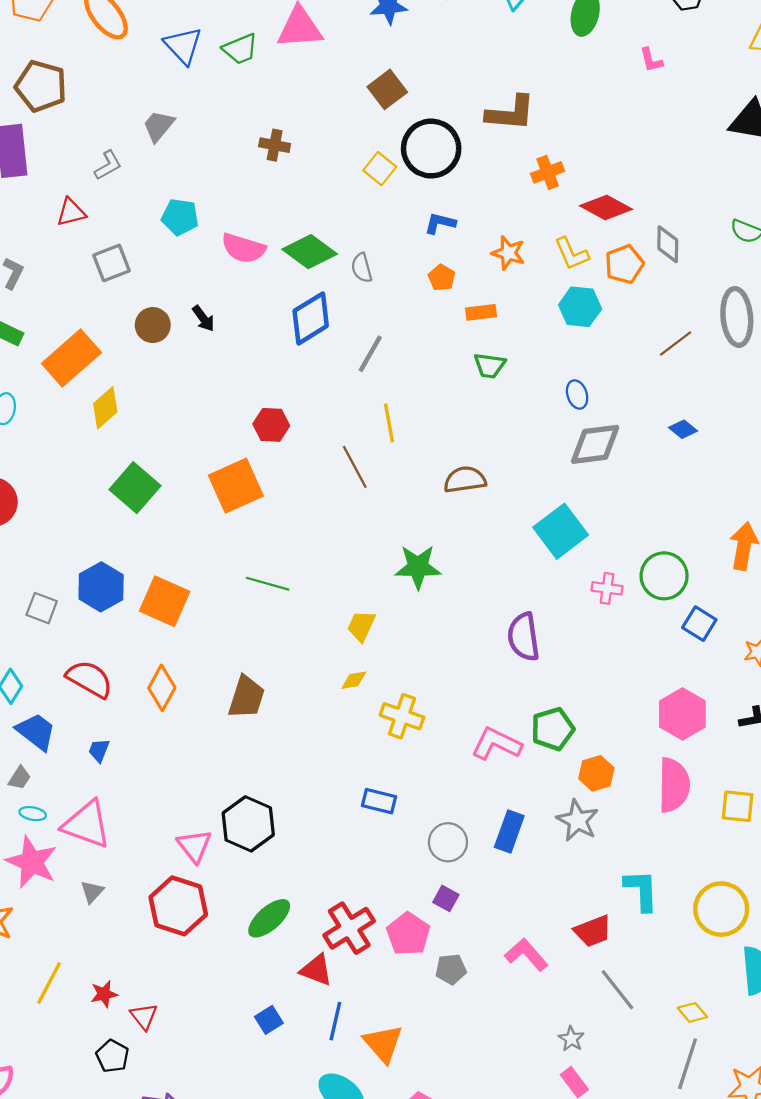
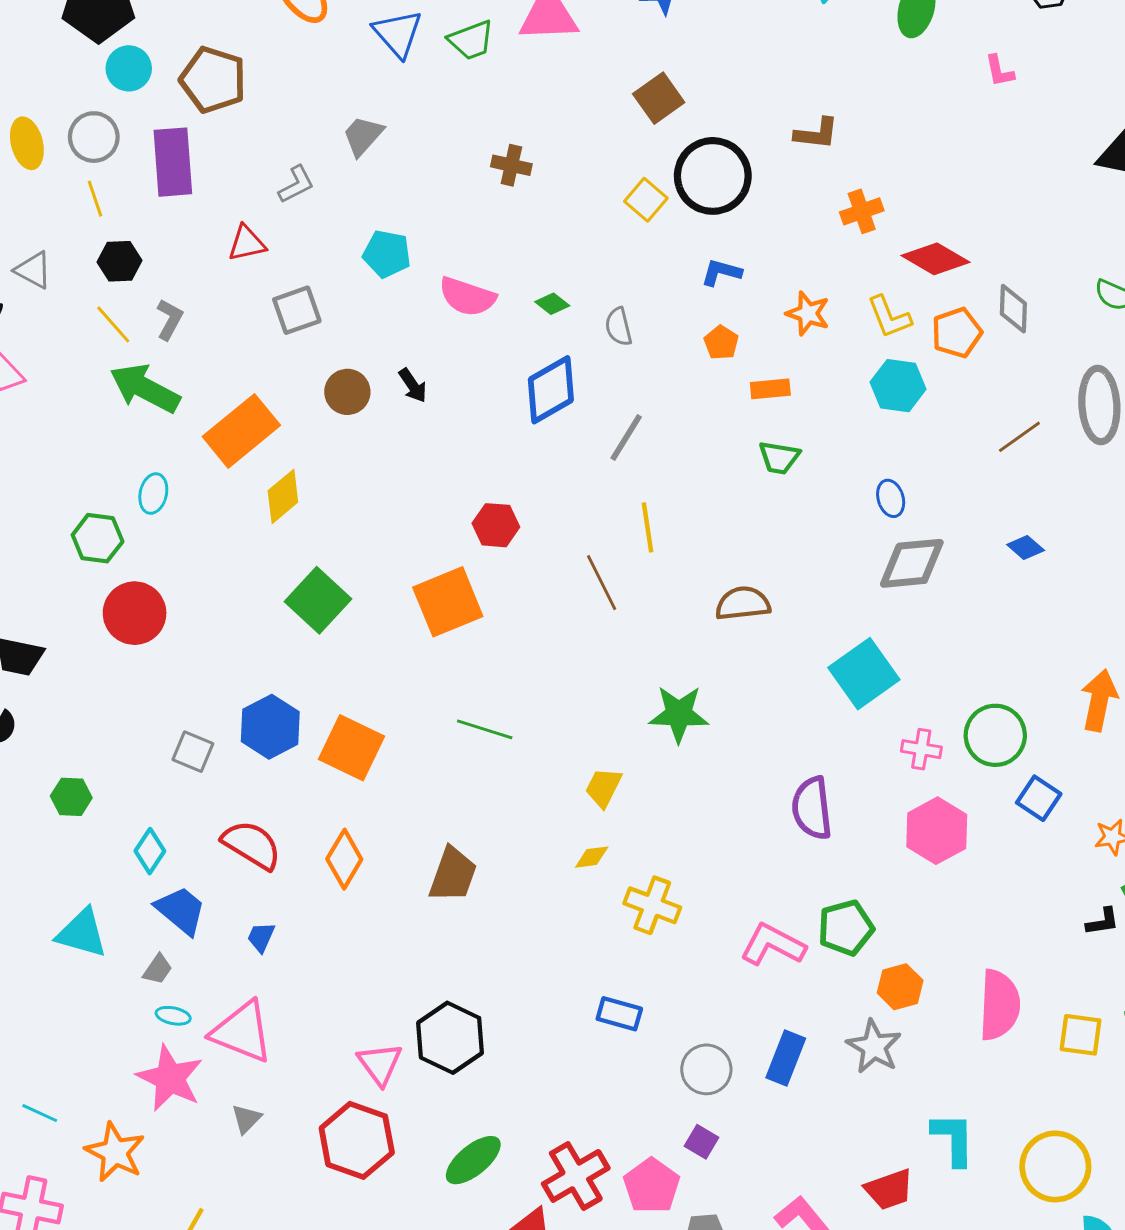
brown L-shape: (511, 113) -> (816, 134), size x0.7
green diamond: (310, 252) -> (552, 304), size x0.5
pink hexagon: (682, 714) -> (937, 831), moved

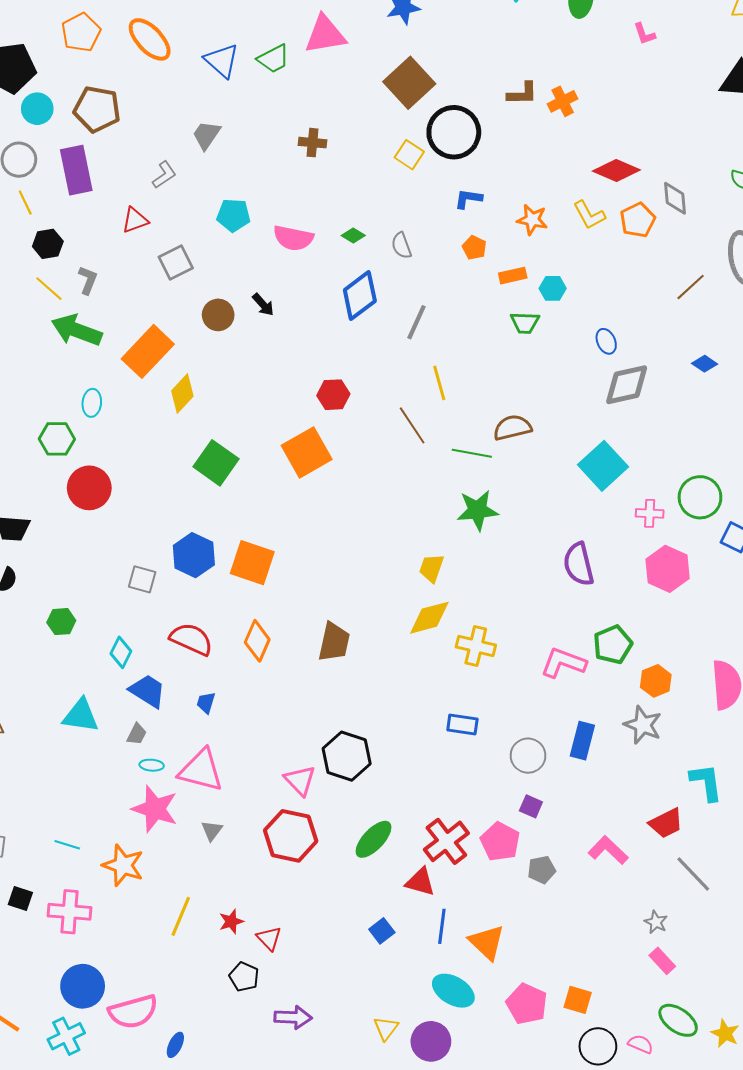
brown square: (659, 98) -> (409, 83), size x1.4
orange cross: (862, 211) -> (563, 101), moved
cyan hexagon: (898, 386) -> (553, 288), moved, size x0.7
green line: (485, 729) -> (472, 453), moved
yellow diamond: (592, 857) -> (429, 618), size x1.8

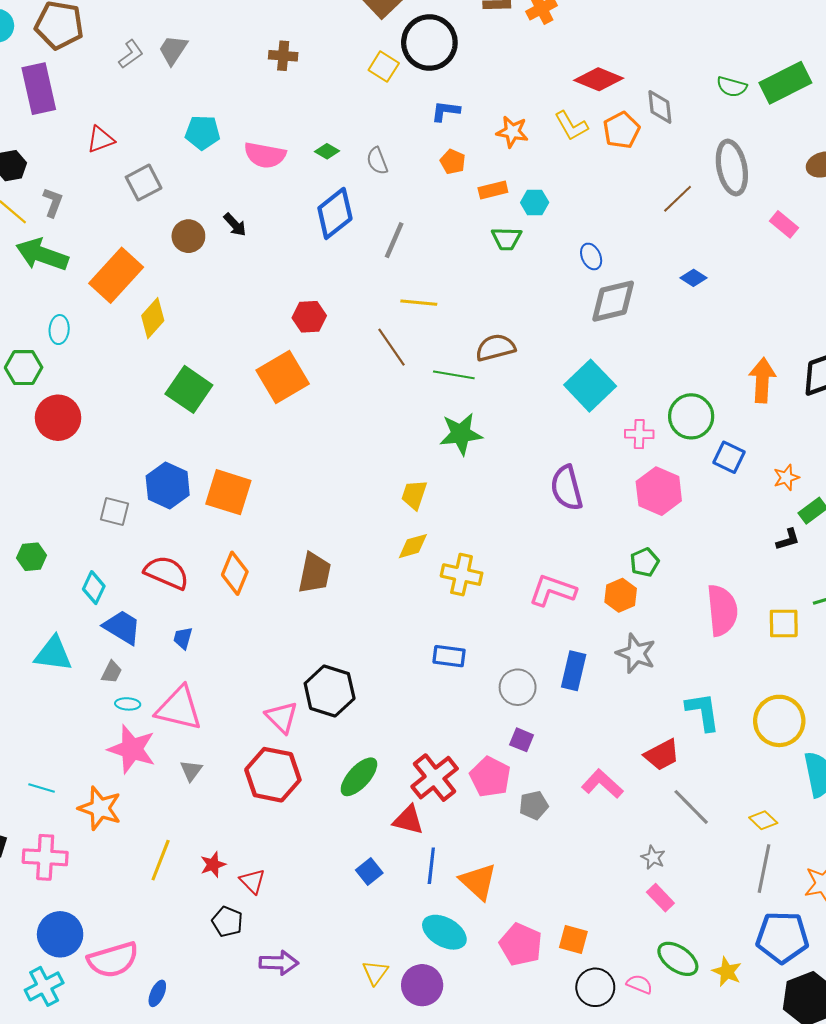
gray L-shape: (164, 175) -> (131, 54), moved
yellow line: (439, 383) -> (419, 303), turned -68
yellow diamond: (429, 618) -> (413, 546), size x0.7
green pentagon: (613, 645) -> (645, 562), moved, size x0.7
orange hexagon: (656, 681) -> (621, 595), moved

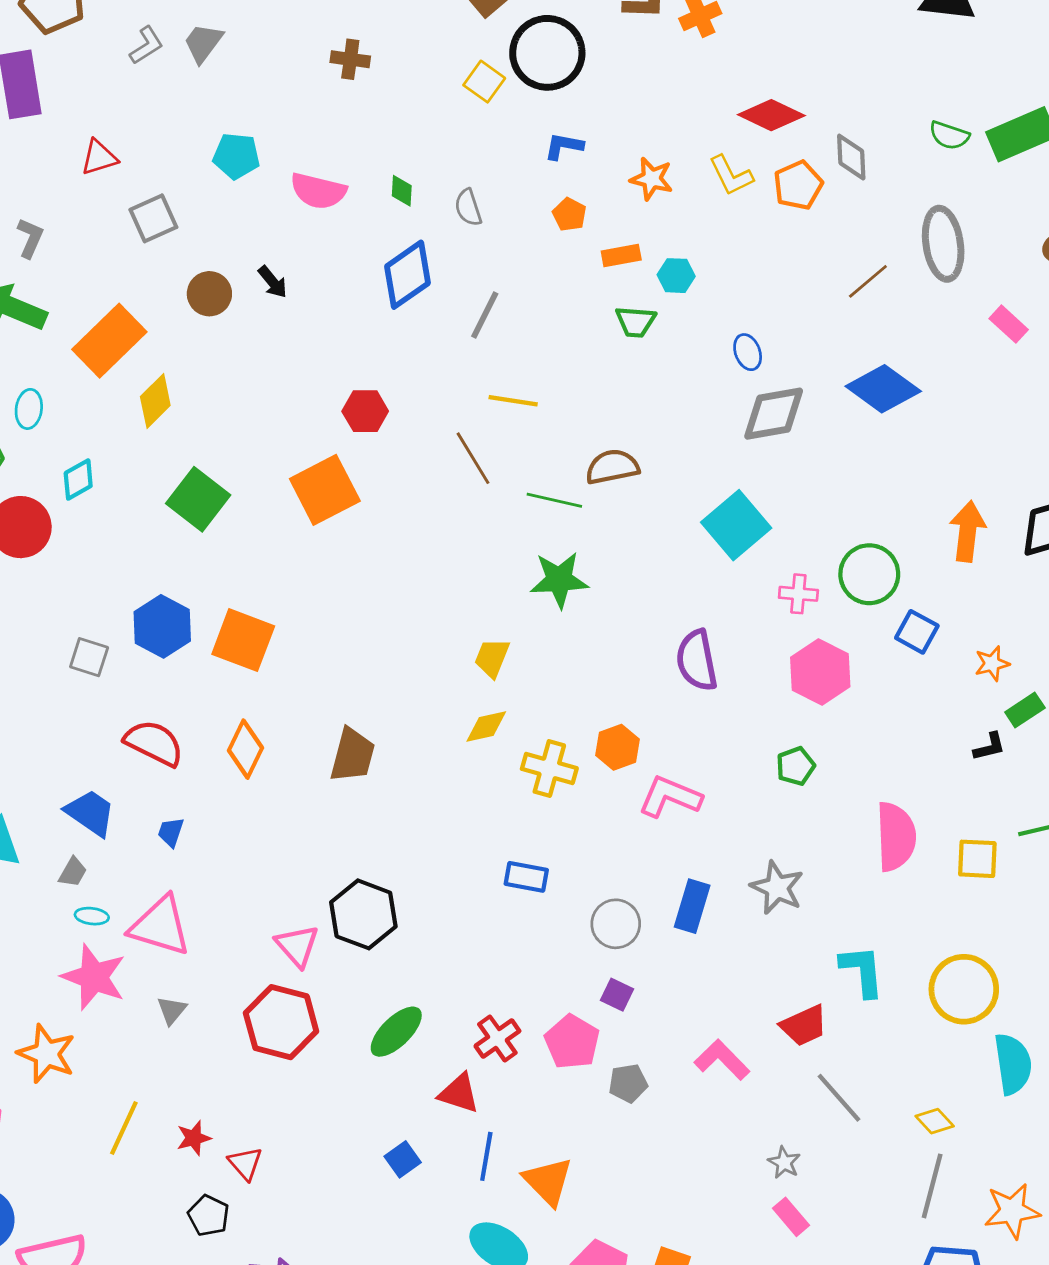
green diamond: (327, 151) -> (402, 191), turned 60
blue diamond: (693, 278) -> (883, 389), size x2.0
cyan diamond: (94, 588) -> (78, 479), moved, turned 32
orange hexagon: (621, 595) -> (618, 747), moved
red cross: (435, 778) -> (497, 1039), size x0.7

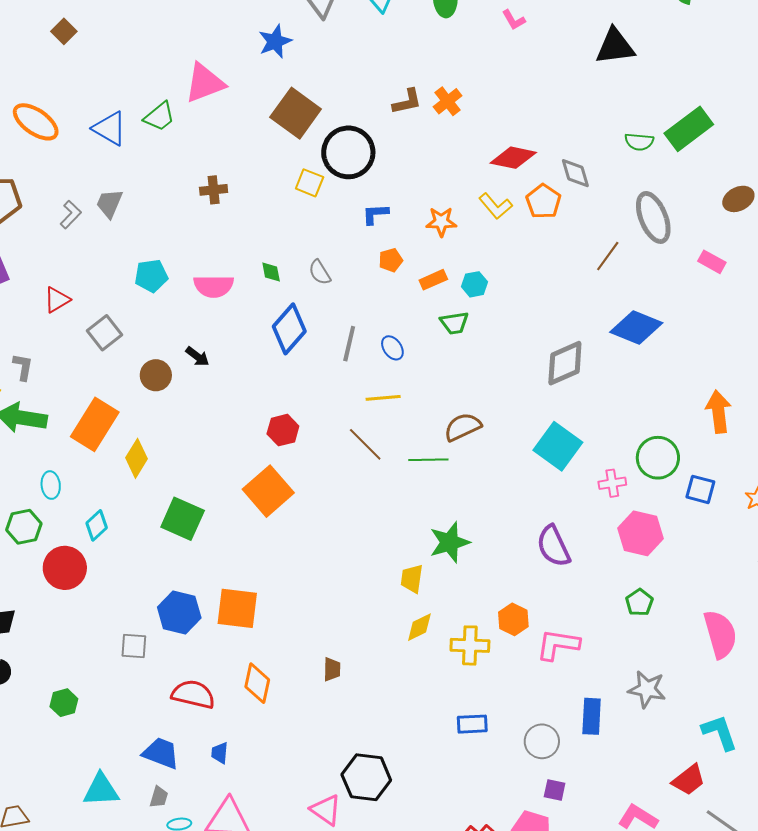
orange pentagon: (569, 214) -> (391, 260), turned -30
blue ellipse: (748, 352) -> (392, 348), moved
green star: (559, 580) -> (450, 542), moved
brown trapezoid: (352, 755) -> (332, 669), size x0.6

